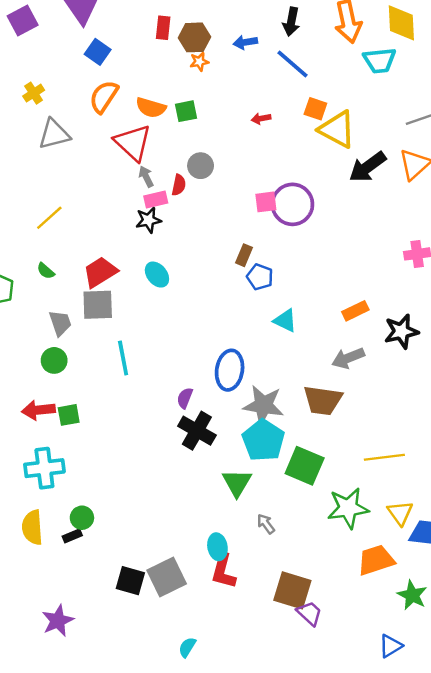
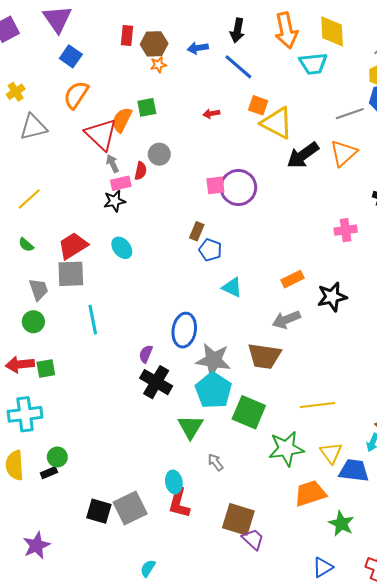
orange semicircle: (151, 108) -> (122, 120), moved, turned 100

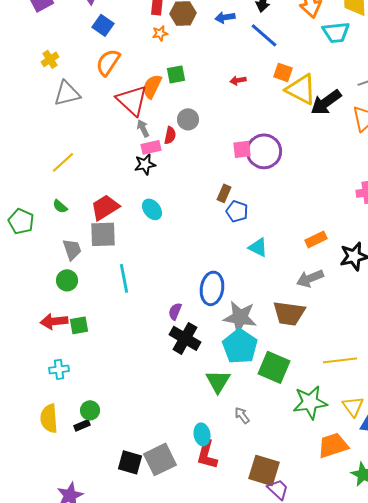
orange star: (158, 65) -> (160, 33), moved
black arrow: (303, 155) -> (326, 102), moved
cyan cross: (25, 414) -> (59, 369), size x0.6

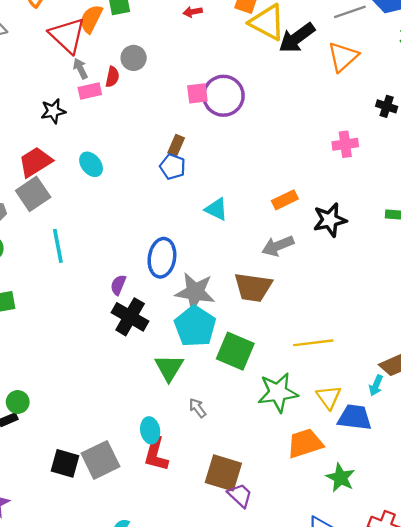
black star: (145, 164) -> (53, 111), moved
blue pentagon: (237, 211) -> (173, 167), moved
gray square: (103, 234) -> (33, 194), turned -32

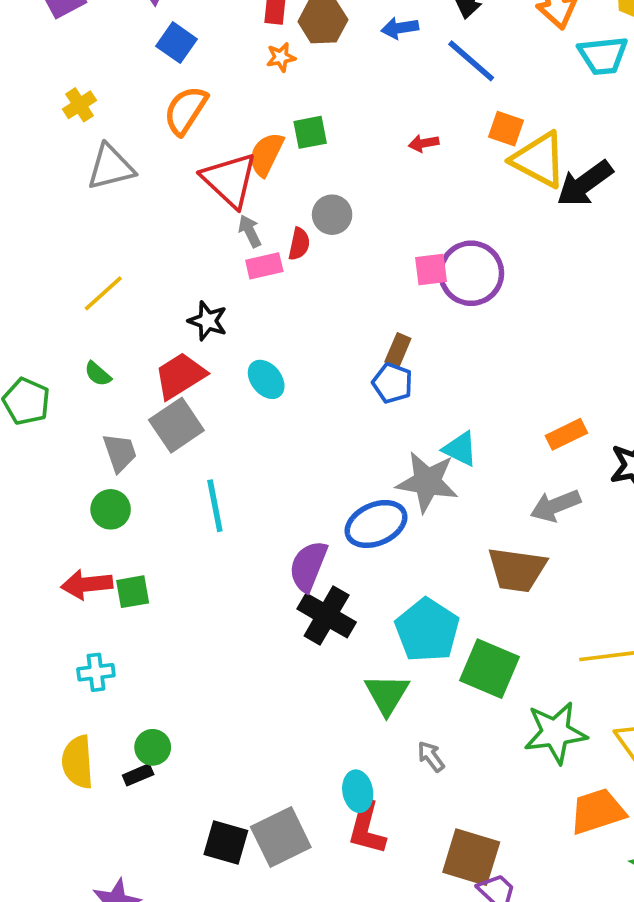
black star: (53, 111) -> (208, 321), moved, turned 30
blue ellipse: (162, 258) -> (376, 524), turned 57
purple semicircle: (118, 285) -> (308, 566), size x1.6
gray star: (195, 292) -> (427, 482), moved

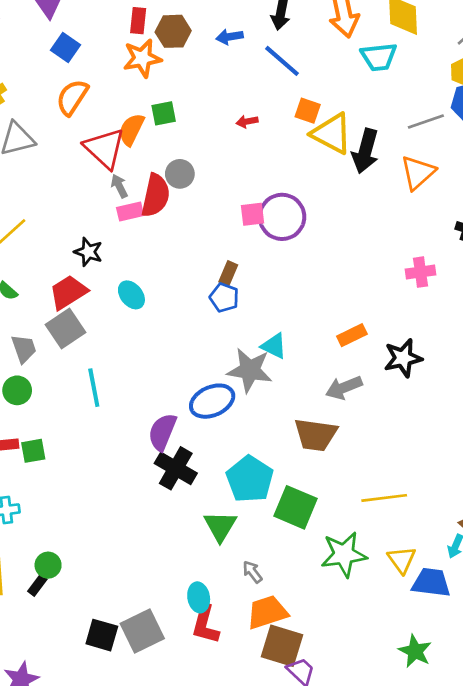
orange star: (281, 57) -> (142, 58), size x1.8
black arrow: (585, 184) -> (365, 151), turned -39
red semicircle: (299, 244) -> (156, 195), size x1.8
black rectangle: (138, 775) -> (37, 585), turned -30
orange trapezoid: (597, 811) -> (267, 612), moved

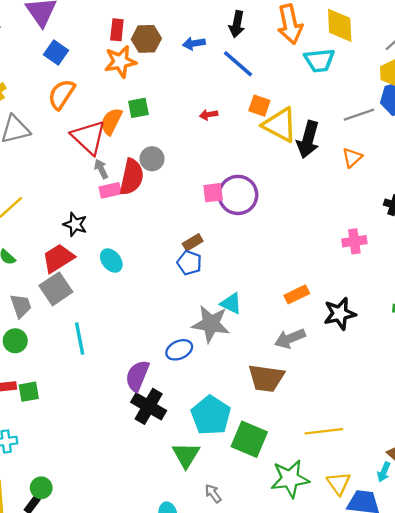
orange triangle: (418, 173) -> (352, 158), size x0.7
brown rectangle: (228, 273) -> (193, 242), turned 36
blue ellipse: (212, 401) -> (179, 350), size x0.7

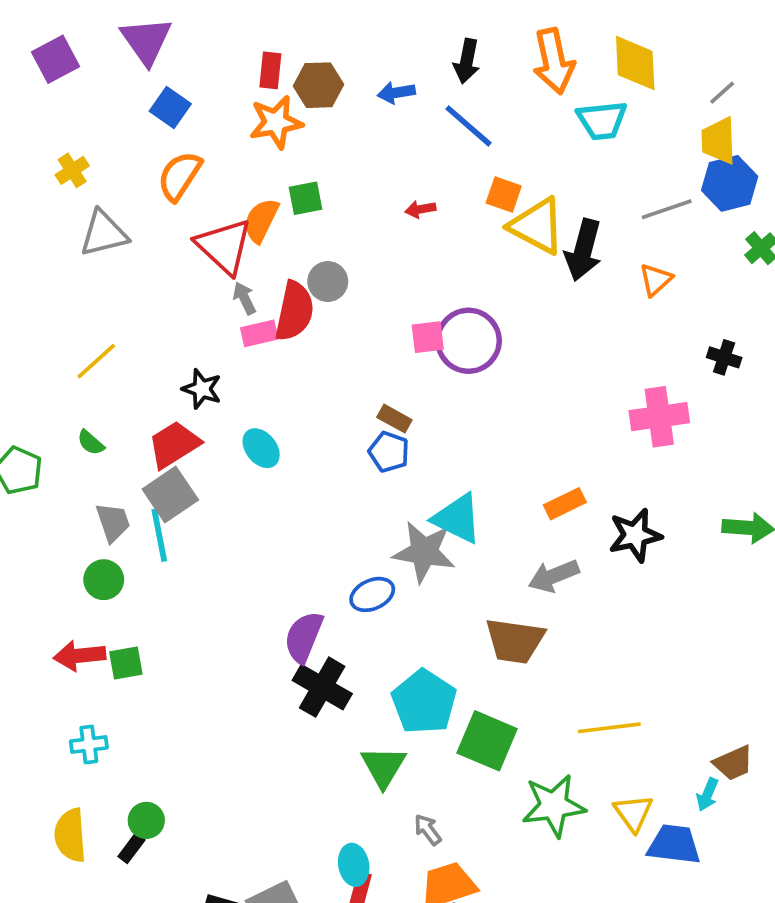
pink cross: (354, 241) -> (659, 417), size x1.4
brown rectangle: (193, 242) -> (394, 419), turned 60
cyan triangle: (231, 303) -> (457, 519), size x1.4
cyan line: (80, 339) -> (159, 535), moved

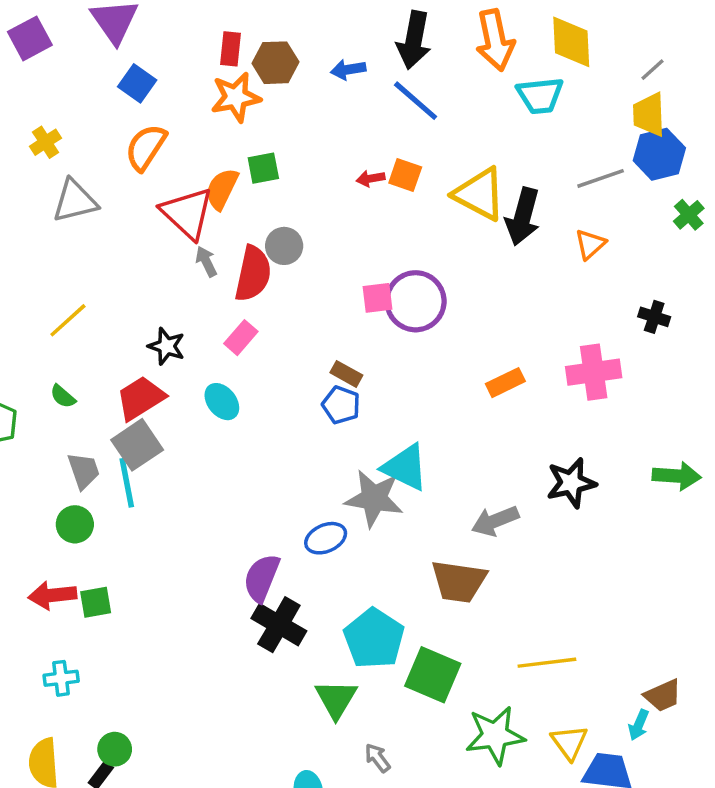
black arrow: (467, 61) -> (414, 40), size x1.4
orange square: (504, 194) -> (405, 175), moved
pink rectangle: (259, 333) -> (241, 338), moved, turned -36
orange rectangle: (565, 504) -> (505, 383), moved

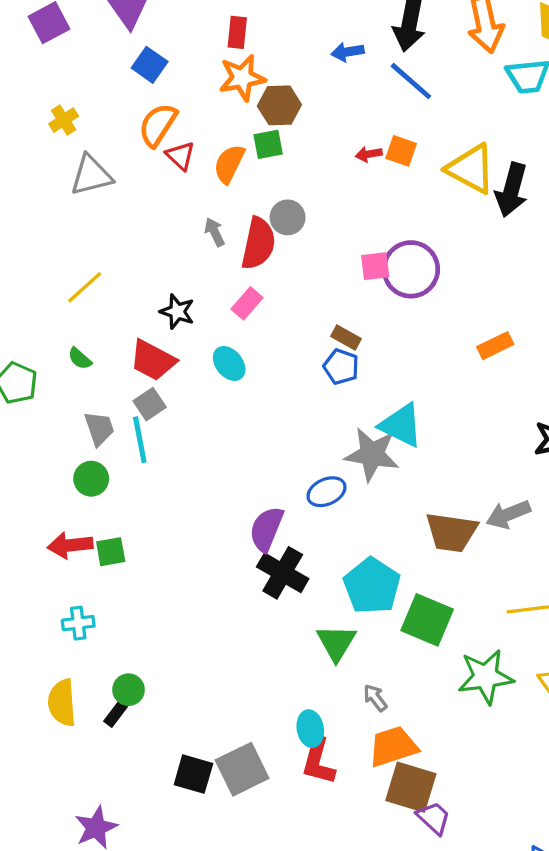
brown hexagon: (275, 63) -> (279, 105), moved
red triangle: (187, 213) -> (180, 156), moved, size x0.6
red trapezoid: (141, 398) -> (153, 360), turned -120
gray square: (137, 445) -> (150, 404), size x0.7
gray arrow: (495, 521) -> (508, 514), moved

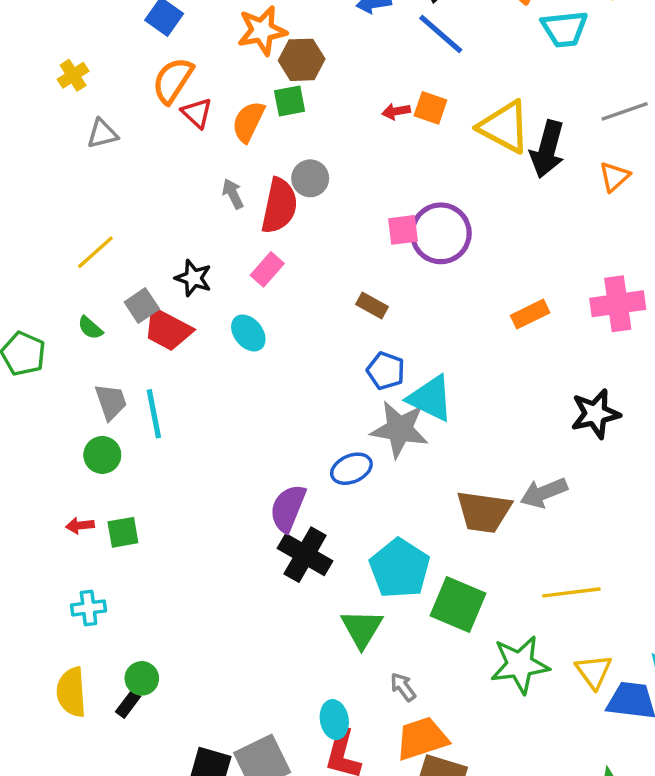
gray triangle: (91, 175) -> (102, 134), size x0.7
blue pentagon: (341, 367) -> (386, 371), moved
gray square: (150, 404) -> (142, 305), moved
red arrow: (70, 545) -> (80, 525), size x0.6

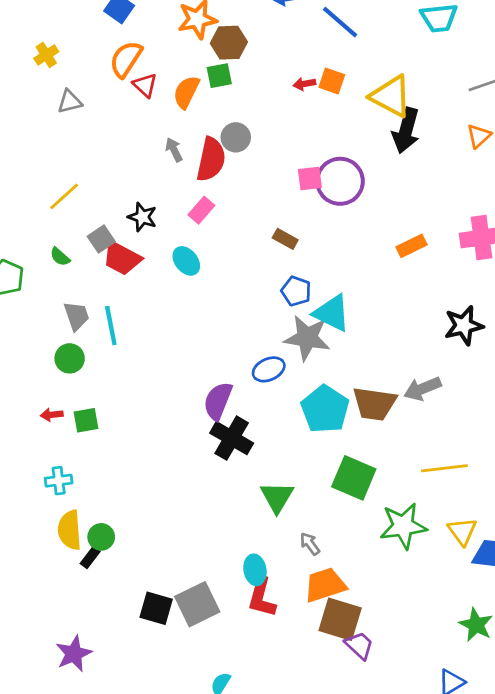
black arrow: (547, 149) -> (406, 130), moved
cyan pentagon: (400, 568) -> (325, 409), moved
yellow semicircle: (71, 692) -> (70, 530), moved

